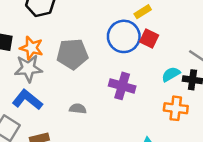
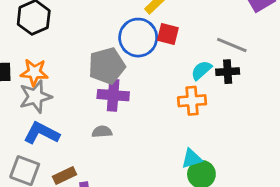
gray pentagon: (72, 54) -> (107, 66), moved
purple cross: (122, 86) -> (113, 95), moved
orange cross: (176, 108) -> (192, 101), moved

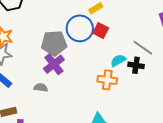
purple cross: (113, 95) -> (54, 64), turned 35

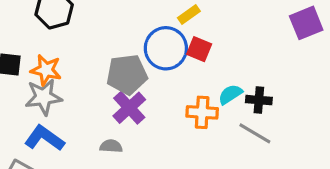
gray line: (143, 48) -> (255, 133), moved
orange cross: (107, 80) -> (202, 112), moved

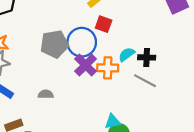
blue circle: (166, 48) -> (82, 42), moved
purple cross: (129, 108) -> (86, 65), moved

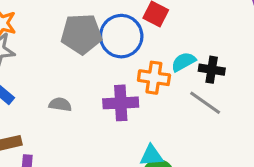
purple cross: (86, 65) -> (121, 103), moved, turned 35

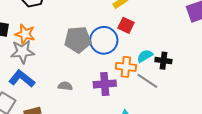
gray line: (205, 103) -> (147, 81), moved

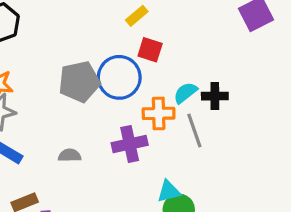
gray line: (147, 81) -> (194, 131), turned 45

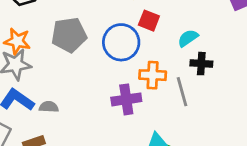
gray pentagon: (79, 82) -> (69, 35), moved
cyan semicircle: (185, 93) -> (188, 38), moved
gray semicircle: (70, 155) -> (49, 107), moved

